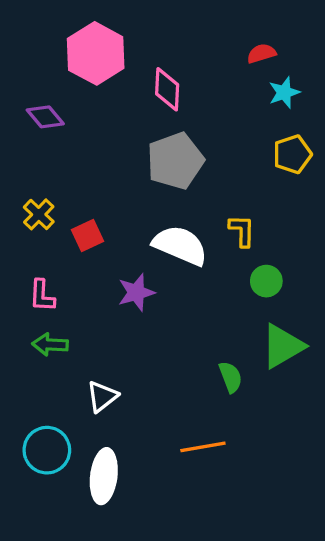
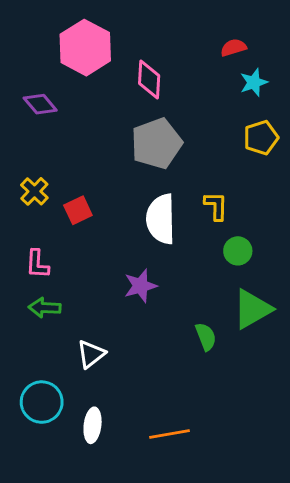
white semicircle: (180, 245) -> (161, 219), turned -114
purple star: (136, 292) -> (140, 286), moved
orange line: (203, 447) -> (170, 434), moved
white ellipse: (104, 476) -> (93, 425), size x0.7

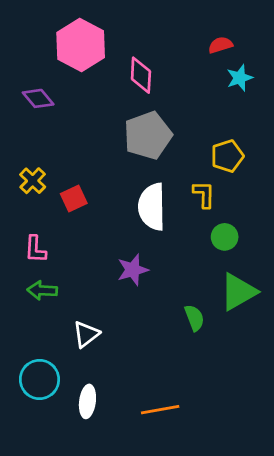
yellow pentagon: (261, 138) -> (227, 156), moved

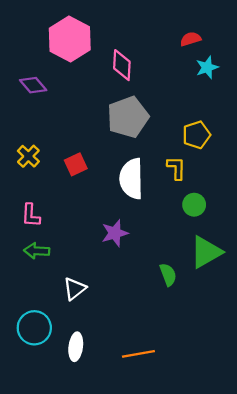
red square: (74, 199) -> (76, 164), moved

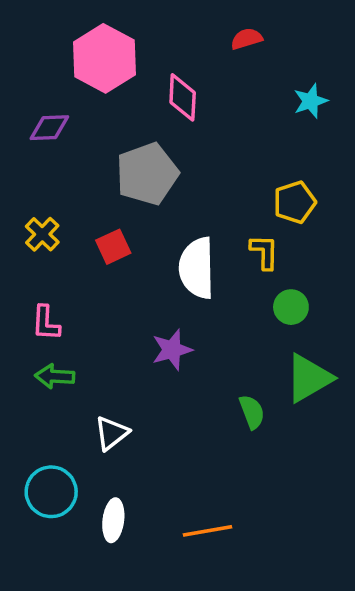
red semicircle: (191, 39) -> (247, 39), moved
purple diamond: (33, 85) -> (49, 128), turned -52
gray pentagon: (128, 117) -> (147, 174), moved

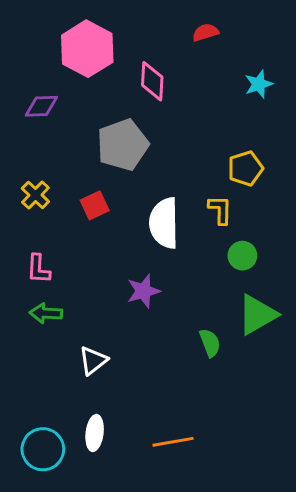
cyan circle: (51, 492) -> (43, 449), moved

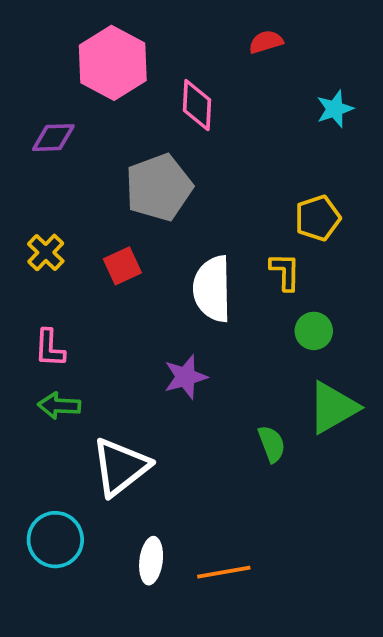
white triangle: (93, 361) -> (120, 467), size x1.6
white ellipse: (95, 433) -> (151, 561), moved
cyan circle: (43, 449) -> (55, 540), moved

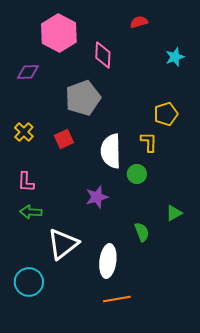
green circle: (314, 331) -> (137, 174), moved
green triangle: (333, 408) -> (174, 213), size x0.6
white ellipse: (151, 561) -> (108, 261), moved, size x1.4

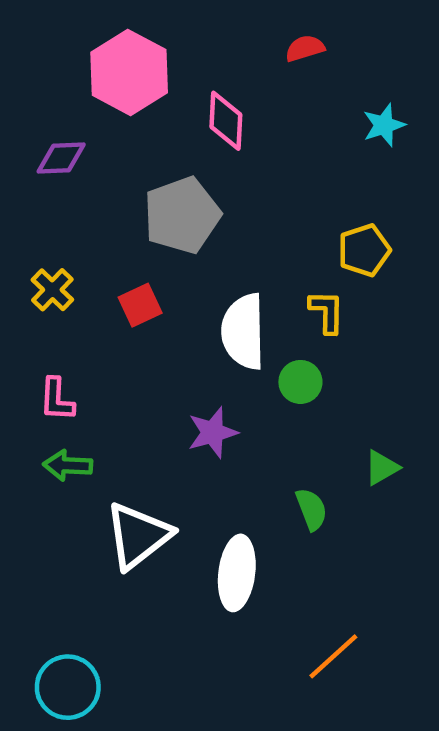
cyan circle: (29, 282) -> (68, 687), moved
orange line: (117, 299) -> (333, 656), moved, turned -32

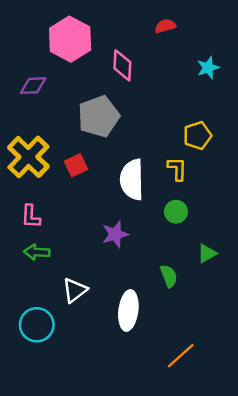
yellow cross: (52, 290) -> (28, 157), size x1.8
green circle: (300, 382) -> (176, 212), moved
white triangle: (138, 536) -> (75, 290), size x0.7
cyan circle: (68, 687) -> (37, 325), moved

